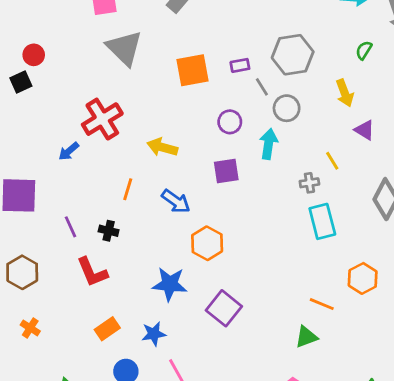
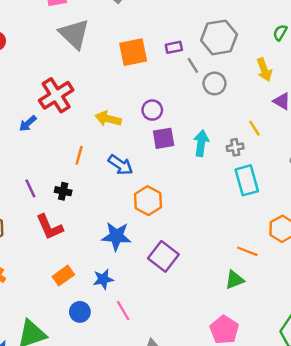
purple circle: (230, 122) -> (152, 110), moved
cyan arrow: (269, 144) -> (201, 143), moved

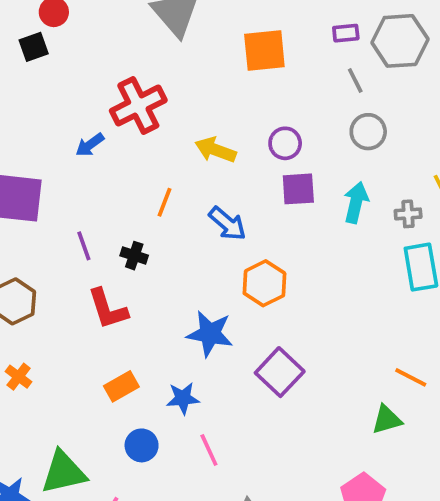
purple rectangle: (174, 47) -> (346, 33), moved
gray circle: (214, 83) -> (368, 132), moved

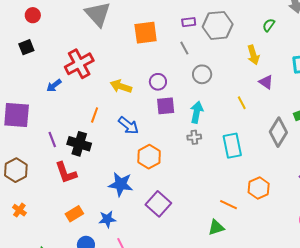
black square: (34, 47) -> (26, 47), moved
gray line: (355, 80) -> (184, 48), moved
gray cross: (408, 214) -> (194, 137), moved
black cross: (134, 256) -> (79, 144), size x1.6

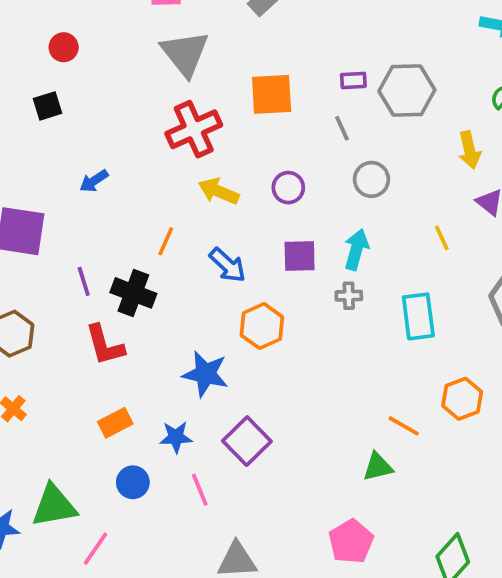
red cross: (79, 64) -> (194, 129), moved
purple square: (166, 106) -> (300, 256), moved
purple square: (158, 204) -> (247, 441), moved

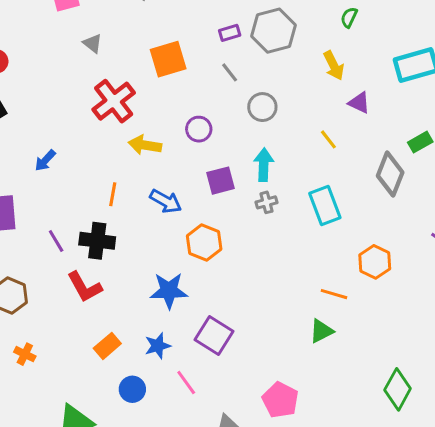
gray triangle: (185, 53) -> (93, 43), size x0.5
pink pentagon: (351, 541) -> (280, 400), moved

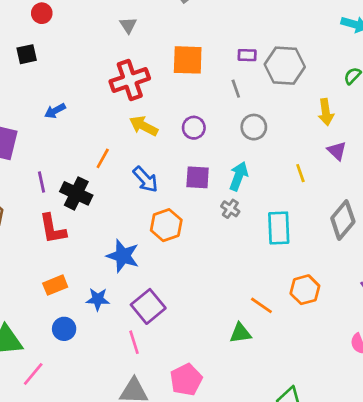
gray cross: (266, 202) -> (230, 209), turned 30
pink line: (186, 382) -> (134, 342), moved

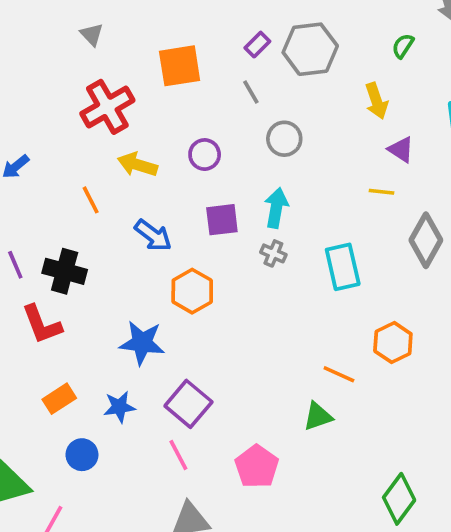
purple rectangle: (247, 55) -> (257, 45), turned -36
orange line: (103, 158) -> (91, 200), moved, turned -45
yellow line: (300, 173) -> (382, 192), moved, turned -54
pink pentagon: (186, 380) -> (257, 466), moved

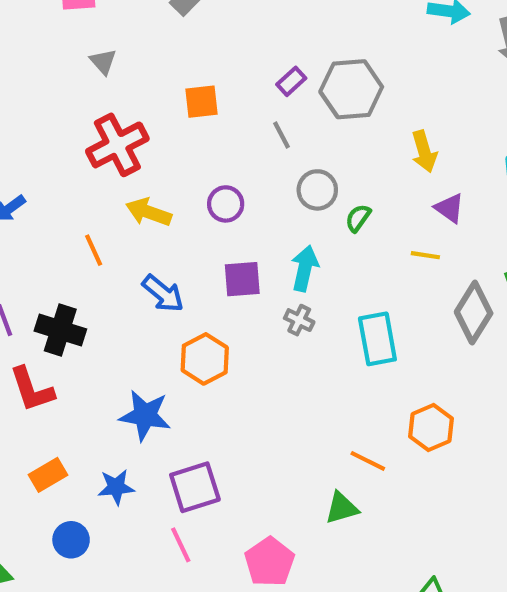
green semicircle: (403, 46) -> (358, 218), moved
orange square: (180, 66) -> (202, 102), size x0.7
purple square: (188, 404) -> (195, 487), turned 30

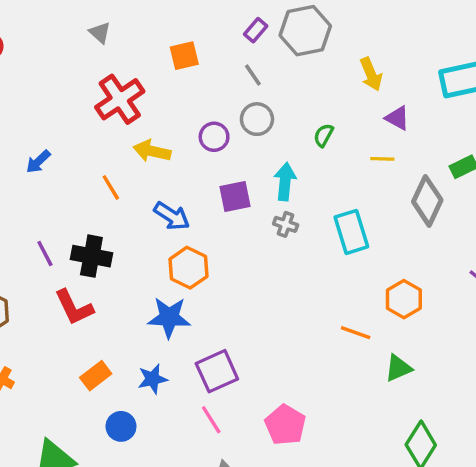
gray circle: (317, 190) -> (257, 119), moved
orange hexagon: (205, 359) -> (189, 268), moved
green triangle: (342, 508) -> (398, 368), moved

